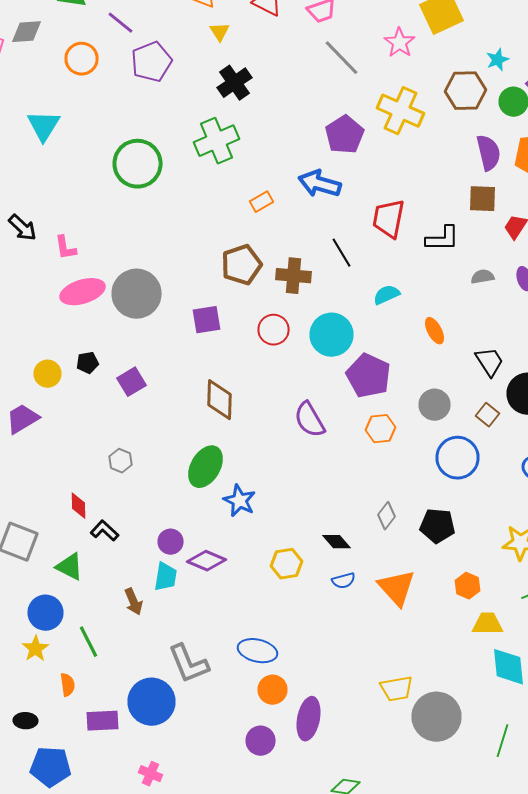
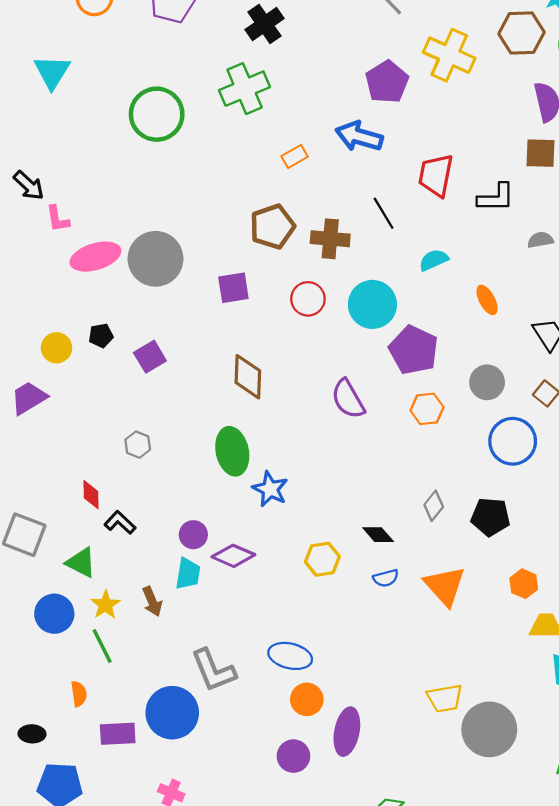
pink L-shape: (66, 248) -> (58, 219), moved
green ellipse: (206, 467) -> (232, 451), turned -42
yellow star: (36, 649) -> (105, 605), moved

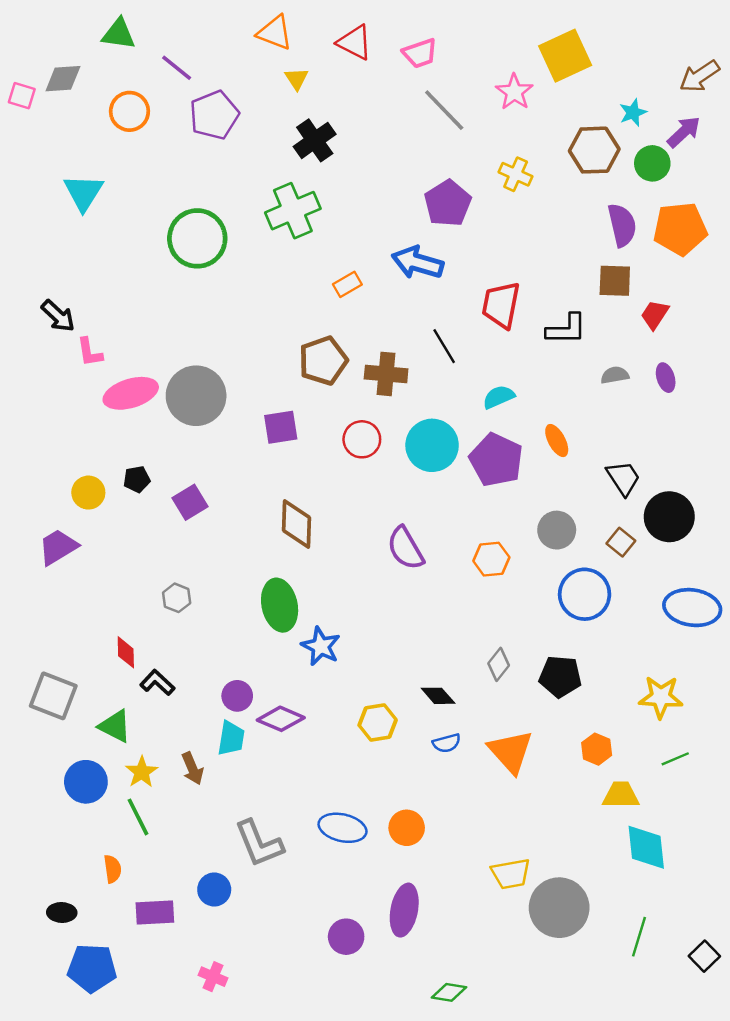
yellow cross: (449, 55) -> (516, 174), size x0.6
purple pentagon: (414, 350) -> (496, 460), moved
orange circle: (307, 699) -> (407, 828), moved
blue circle: (172, 713) -> (214, 889), size x0.6

